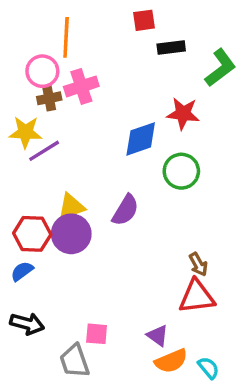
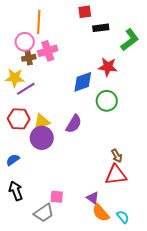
red hexagon: (32, 234) -> (19, 119), moved
black arrow: (27, 324) -> (16, 191), turned -126
gray trapezoid: (75, 361) -> (44, 213), turned -105
orange semicircle: (171, 361) -> (101, 213), turned 72

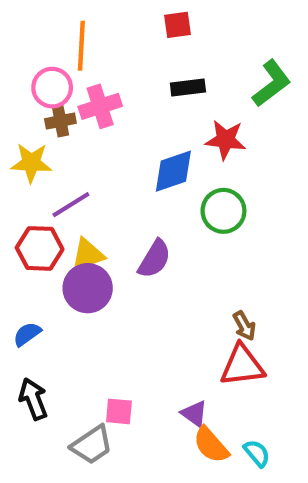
black rectangle: (101, 28) -> (188, 88), moved
purple line: (26, 89) -> (71, 205), moved

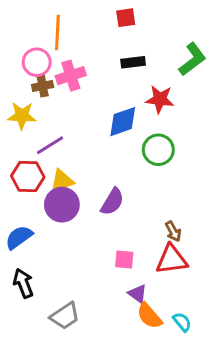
purple semicircle: (155, 259) -> (112, 202), moved
blue semicircle: (27, 334) -> (19, 237), size x1.4
pink square: (119, 411) -> (124, 260), moved

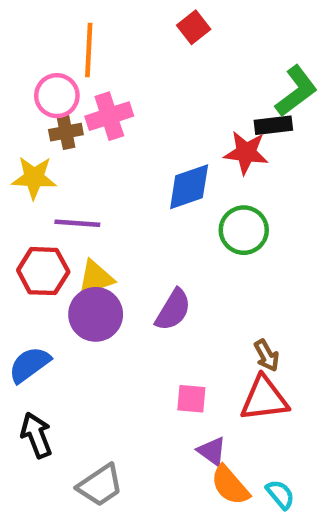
red square: (126, 18) -> (194, 27), turned -30
black rectangle: (133, 62) -> (273, 125), moved
purple line: (50, 145) -> (77, 223), turned 36

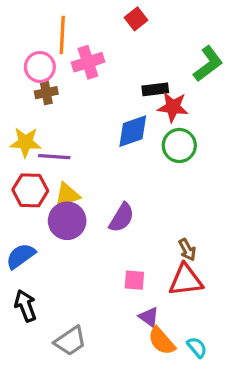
pink cross: (109, 116) -> (88, 62), moved
black rectangle: (273, 125) -> (155, 89), moved
yellow star: (34, 178) -> (25, 142), moved
green circle: (244, 230) -> (179, 145), moved

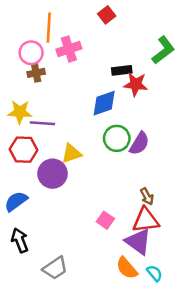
green circle: (179, 145) -> (117, 138), moved
yellow triangle: (67, 195) -> (71, 153), moved
purple semicircle: (122, 218) -> (139, 143), moved
pink square: (134, 280) -> (105, 220), turned 30
purple triangle: (149, 317) -> (138, 242), moved, size x1.6

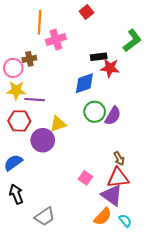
pink circle: (31, 53) -> (13, 68), moved
orange semicircle: (127, 268) -> (103, 217), turned -96

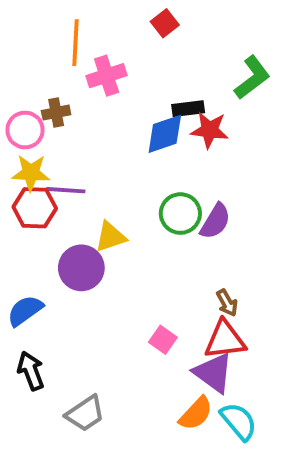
blue diamond: (84, 83) -> (165, 134), moved
red hexagon: (19, 121) -> (35, 208), moved
cyan semicircle: (125, 221) -> (239, 421), size x1.5

